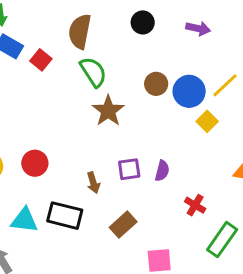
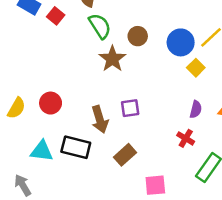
brown circle: (156, 84) -> (138, 36), moved
purple semicircle: (162, 171) -> (196, 109), moved
brown arrow: (93, 183) -> (100, 119), size x1.5

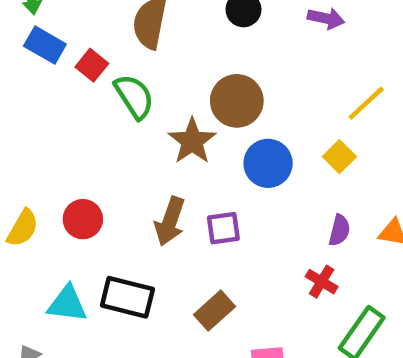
green semicircle: (100, 26) -> (134, 96), moved
brown circle: (138, 36) -> (237, 101), size x1.5
blue circle: (181, 42) -> (268, 163), moved
brown arrow: (100, 119) -> (170, 221), moved, turned 36

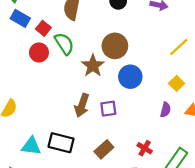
yellow square: (339, 157) -> (177, 83), moved
red circle: (83, 219) -> (39, 52), moved
red cross: (322, 282) -> (145, 148), moved

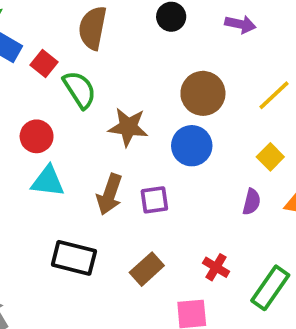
brown circle: (115, 46) -> (203, 93), moved
red circle: (39, 52) -> (37, 136), moved
brown star: (93, 66) -> (128, 127), turned -30
cyan triangle: (31, 146) -> (48, 181), moved

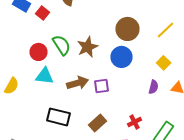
green semicircle: (80, 90) -> (62, 45), moved
brown star: (128, 127) -> (88, 47), turned -30
brown arrow: (109, 194) -> (78, 83), turned -125
red cross: (216, 267) -> (134, 122), turned 32

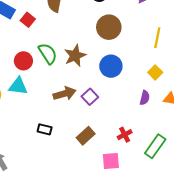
brown circle: (128, 29) -> (109, 27), moved
yellow line: (166, 30) -> (157, 38), turned -36
cyan triangle: (44, 76) -> (18, 86), moved
purple square: (102, 86) -> (90, 97), turned -35
black rectangle: (58, 117) -> (45, 129), size x0.6

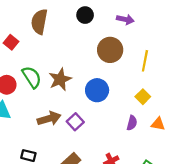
brown circle: (109, 27) -> (110, 50), moved

